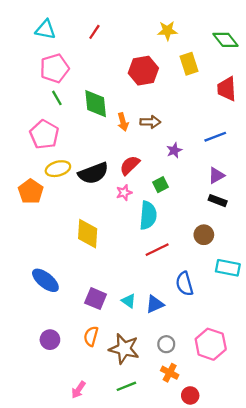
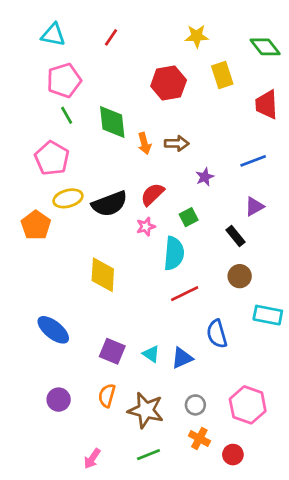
black rectangle: (218, 201) -> (236, 236), moved, turned 30
red circle: (190, 395) -> (233, 455), moved

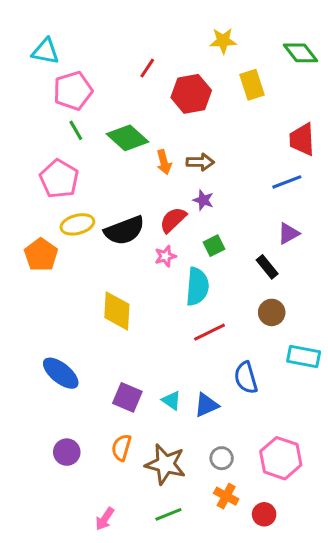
cyan triangle: (53, 35) -> (46, 51), moved
red line: (111, 37) -> (147, 68), moved
red trapezoid: (266, 105) -> (302, 139), moved
green diamond: (112, 122) -> (127, 138), turned -42
purple star: (205, 177) -> (203, 200), moved, turned -30

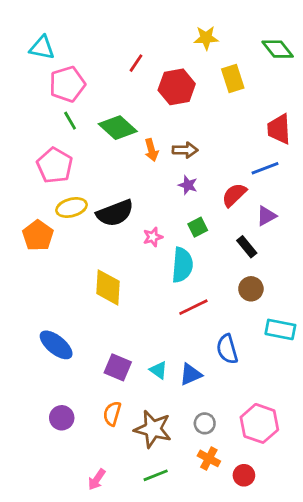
red semicircle: (173, 220) -> (234, 195), moved

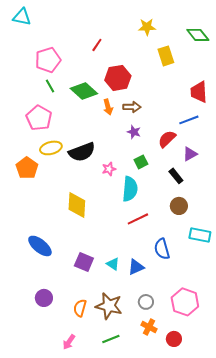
cyan triangle: (42, 48) -> (22, 17), moved
red hexagon: (177, 87) -> (118, 78), moved
orange semicircle: (112, 414) -> (80, 308), moved

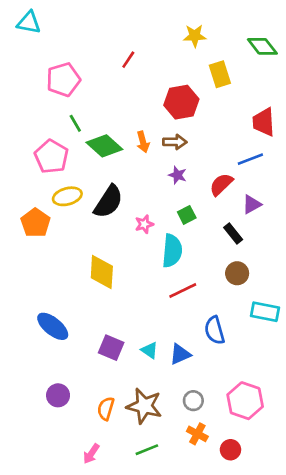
red hexagon: (118, 78) -> (181, 102), moved
green line: (50, 86) -> (75, 123), moved
green diamond: (84, 91) -> (104, 146), moved
black semicircle: (82, 152) -> (108, 202), turned -36

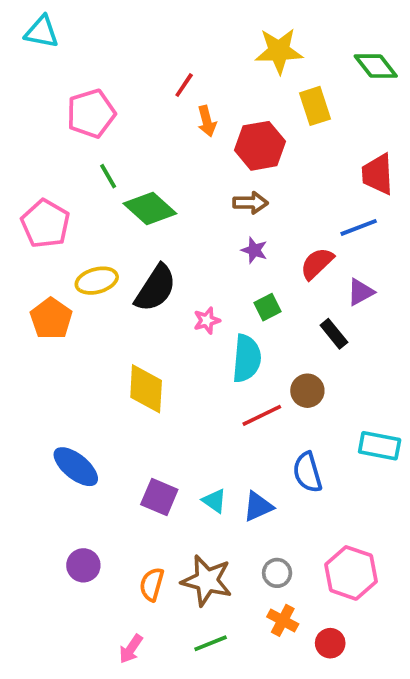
yellow star: (195, 36) -> (279, 51), size x1.4
orange arrow: (143, 142) -> (207, 121), moved
pink pentagon: (51, 157) -> (45, 224), moved
brown circle: (237, 273) -> (307, 391), moved

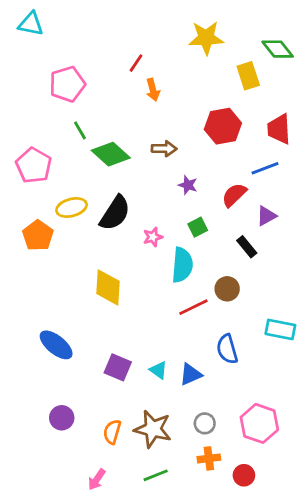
yellow rectangle: (315, 106) -> (248, 76), moved
red hexagon: (260, 146) -> (223, 126), moved
brown arrow: (250, 203) -> (164, 149), moved
orange cross: (283, 620) -> (209, 458), turned -35

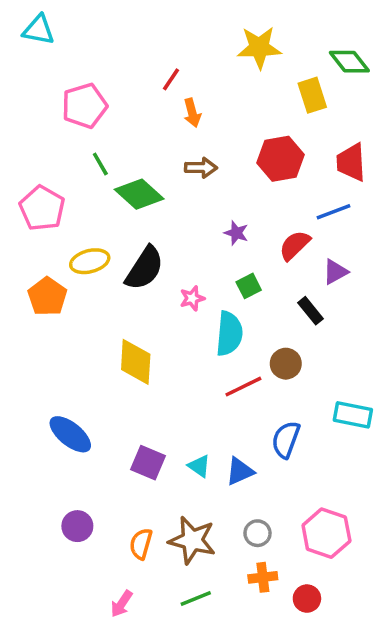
brown arrow: (164, 149) -> (201, 168), moved
blue semicircle: (227, 349) -> (286, 440), turned 36

